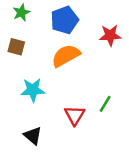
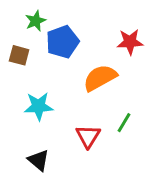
green star: (21, 12) -> (36, 21), moved
blue pentagon: (64, 20) -> (63, 42), moved
orange semicircle: (66, 56) -> (100, 78), moved

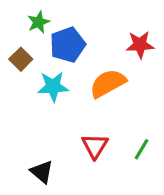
brown square: (19, 55) -> (21, 59), turned 30
cyan star: (39, 106) -> (53, 87), moved
green line: (124, 123) -> (142, 149), moved

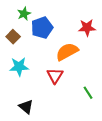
cyan star: (53, 87) -> (19, 67), moved
red triangle: (95, 146) -> (55, 76), moved
green line: (142, 149) -> (88, 93), turned -64

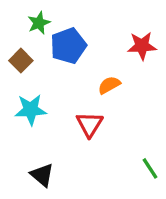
orange semicircle: (67, 52) -> (109, 85), size x0.6
green line: (88, 93) -> (150, 168), moved

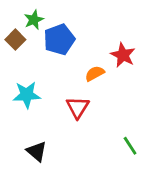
red star: (142, 46) -> (123, 55), moved, turned 30
brown square: (21, 61) -> (15, 40), moved

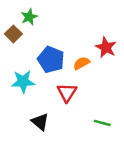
blue pentagon: (59, 40) -> (51, 60), moved, turned -30
green line: (130, 146) -> (102, 123), moved, turned -42
black triangle: (37, 151) -> (40, 122), moved

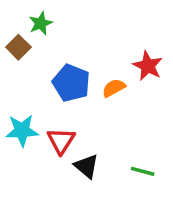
cyan star: (23, 82) -> (22, 130), moved
red triangle: (67, 92) -> (61, 141), moved
black triangle: (40, 122) -> (86, 166), moved

